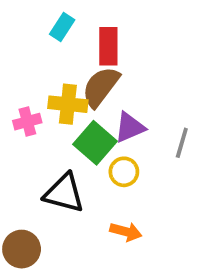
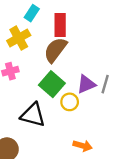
yellow cross: (68, 104) -> (19, 38), moved, turned -35
purple triangle: (130, 127) -> (86, 84), moved
orange arrow: (126, 232) -> (83, 146), moved

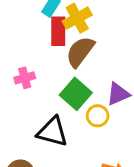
red rectangle: (60, 25) -> (58, 31), moved
yellow cross: (19, 38) -> (77, 18), moved

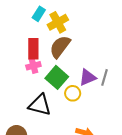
red rectangle: (58, 31) -> (33, 49), moved
pink cross: (25, 78) -> (33, 66), moved

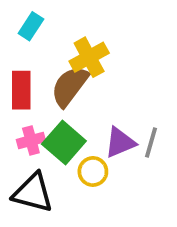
yellow cross: (58, 22) -> (89, 57), moved
pink cross: (33, 66) -> (31, 140), moved

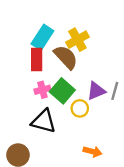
cyan rectangle: (31, 26) -> (42, 37), moved, size x1.5
brown semicircle: (70, 86) -> (66, 57), turned 100

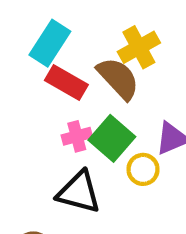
cyan rectangle: (42, 37) -> (50, 43), moved
red rectangle: (37, 59) -> (66, 82), turned -60

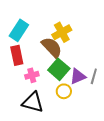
red rectangle: (66, 82) -> (17, 55), moved, turned 48
green square: (112, 138) -> (59, 69), moved

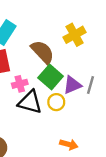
yellow cross: (62, 32) -> (75, 35), moved
black triangle: (33, 102) -> (30, 102), moved

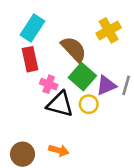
pink cross: (20, 84) -> (49, 84), turned 35
orange arrow: (69, 144) -> (59, 150), moved

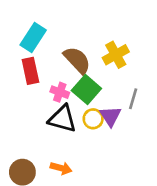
yellow cross: (109, 30) -> (116, 55), moved
pink cross: (49, 84) -> (60, 92), moved
purple triangle: (106, 85) -> (110, 116), moved, turned -40

